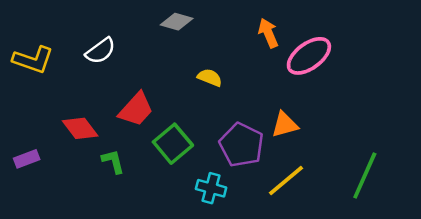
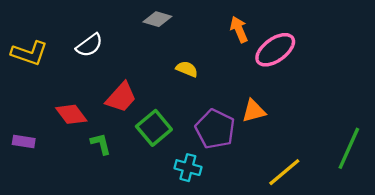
purple rectangle: (27, 159) -> (24, 142), turned 30
green line: (365, 175) -> (349, 148), moved
yellow line: (286, 181) -> (284, 172), moved

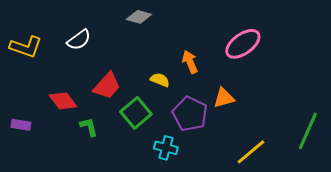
orange arrow: (239, 29) -> (190, 62), moved
yellow semicircle: (187, 69) -> (160, 80), moved

